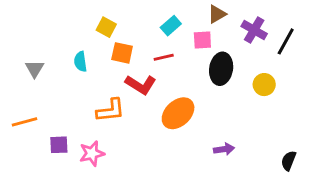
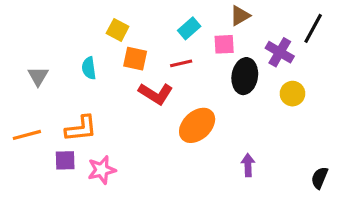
purple cross: (254, 30) -> (280, 52), moved
black line: (286, 41) -> (313, 28), moved
orange L-shape: (111, 110) -> (81, 129), moved
purple arrow: (224, 149) -> (248, 165), turned -84

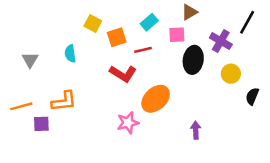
orange square: (135, 59) -> (117, 37), moved, turned -30
purple square: (65, 160) -> (41, 124), moved
pink star: (102, 170) -> (128, 123), moved
black semicircle: (320, 178) -> (252, 96), moved

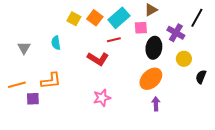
cyan rectangle: (149, 22) -> (119, 18), size x1.5
orange square: (117, 37) -> (95, 18), moved, turned -35
orange ellipse: (156, 99) -> (151, 79), moved

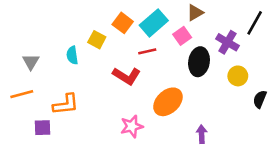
yellow square: (74, 19) -> (97, 40), moved
pink square: (141, 28) -> (182, 36), turned -32
orange ellipse: (151, 79) -> (168, 102), moved
orange line: (17, 85) -> (22, 94), moved

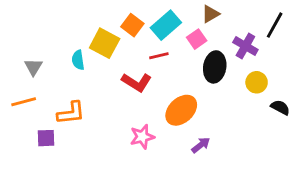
yellow square: (97, 40) -> (105, 43), size x1.5
black semicircle: (260, 99) -> (280, 107), turned 96
purple arrow: (202, 134) -> (201, 145), moved, turned 54

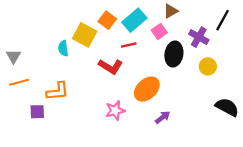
gray triangle: (33, 67) -> (13, 56), moved
black semicircle: (280, 107) -> (227, 107), moved, size x1.5

